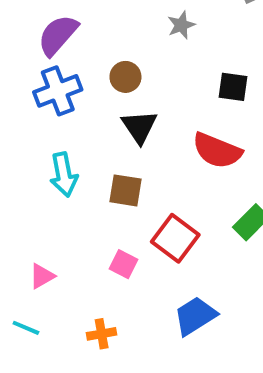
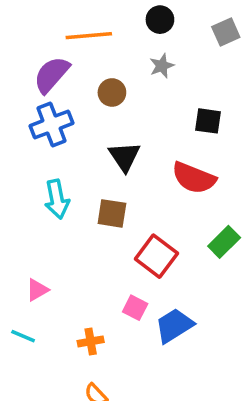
brown circle: (125, 77) -> (112, 92), moved
pink square: (123, 264) -> (135, 308), moved

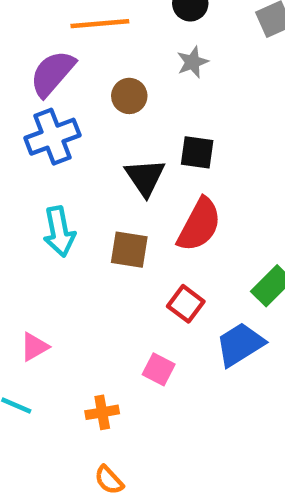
black square: (208, 121) -> (197, 152), moved
red semicircle: (194, 178) -> (199, 225), moved, turned -84
red square: (156, 256) -> (186, 304), size x0.7
blue trapezoid: (174, 325) -> (240, 344), moved

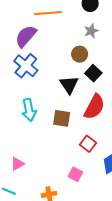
brown circle: (129, 96) -> (80, 54), moved
blue cross: (52, 137) -> (26, 66), turned -30
black square: (197, 152) -> (93, 73), turned 35

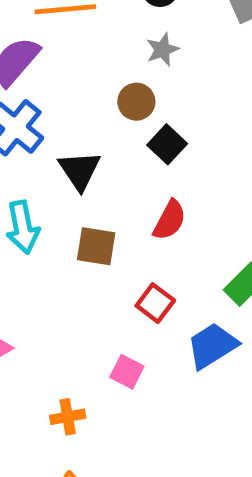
black triangle: (69, 85) -> (80, 170), moved
red semicircle: (94, 107) -> (170, 220), size x0.7

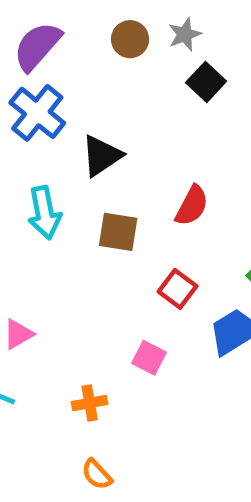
brown circle: (136, 102) -> (130, 39), moved
black square: (167, 144) -> (206, 82), moved
black triangle: (80, 170) -> (101, 156), turned 30

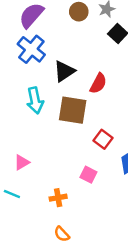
red semicircle: (192, 206) -> (98, 83), moved
brown square: (118, 232) -> (73, 110), size x1.4

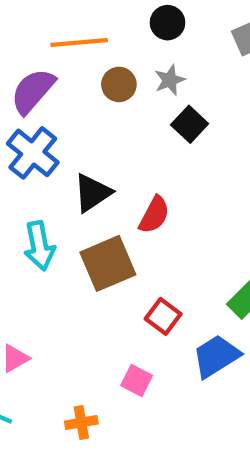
brown square: (73, 110) -> (108, 263), turned -32

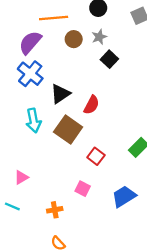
brown square: (108, 263) -> (68, 129), turned -32
blue trapezoid: (216, 356) -> (124, 196), moved

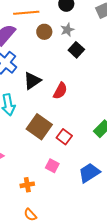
brown square: (68, 129) -> (39, 127), moved

